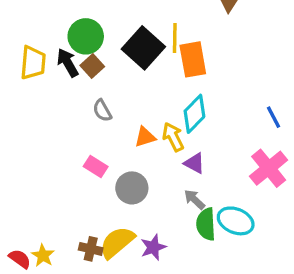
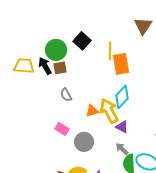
black square: (143, 48) -> (82, 41), moved, size x0.7
yellow trapezoid: (33, 63) -> (24, 66), turned -90
brown square: (92, 66) -> (60, 68), turned 32
yellow arrow: (173, 137) -> (109, 111), size x1.4

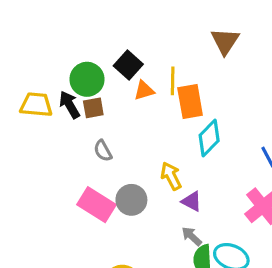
cyan diamond: (122, 97) -> (209, 138), moved
orange triangle: (92, 111) -> (144, 90), moved
yellow arrow: (109, 111) -> (171, 176), size x0.7
pink rectangle: (62, 129) -> (97, 205), size x1.6
gray circle: (84, 142) -> (131, 200), moved

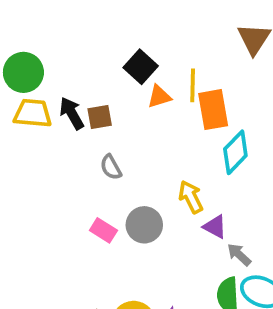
green circle: (87, 79) -> (23, 72), moved
pink rectangle: (97, 205) -> (103, 230), size x0.6
gray arrow: (192, 236) -> (239, 255), moved

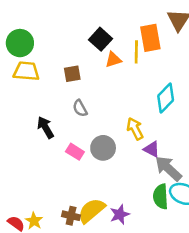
orange rectangle: (213, 110) -> (150, 38), moved
black arrow: (72, 113) -> (45, 127), moved
gray arrow: (239, 255) -> (168, 168), size x1.6

